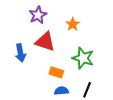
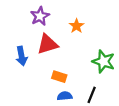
red triangle: (45, 42) -> (47, 44), turned -35
green star: (83, 58) -> (104, 61), moved

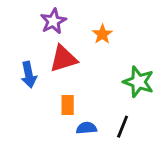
orange rectangle: (59, 77) -> (68, 105), moved, turned 72

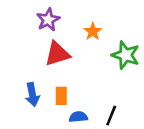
blue arrow: (29, 75) -> (32, 95), moved
green star: (138, 82) -> (126, 55), moved

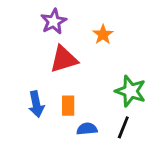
green star: (126, 55) -> (131, 91), moved

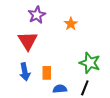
red triangle: (64, 59) -> (28, 41), moved, turned -45

